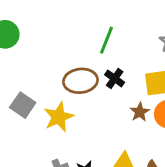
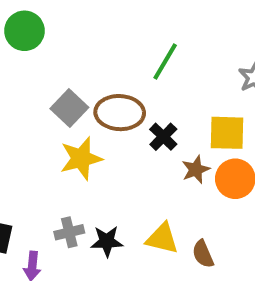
black cross: (115, 78) -> (163, 137), moved
gray square: (23, 105) -> (69, 108), moved

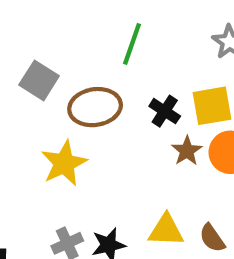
gray square: (69, 108) -> (39, 80), moved
black cross: (163, 137) -> (165, 111), moved

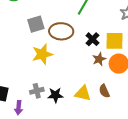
gray square: (39, 80) -> (36, 24), moved, turned 30
brown semicircle: (212, 238) -> (104, 91), moved

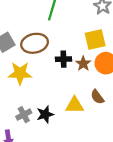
black cross: (92, 39) -> (64, 59), moved, turned -32
yellow star: (42, 54) -> (20, 73), turned 30

